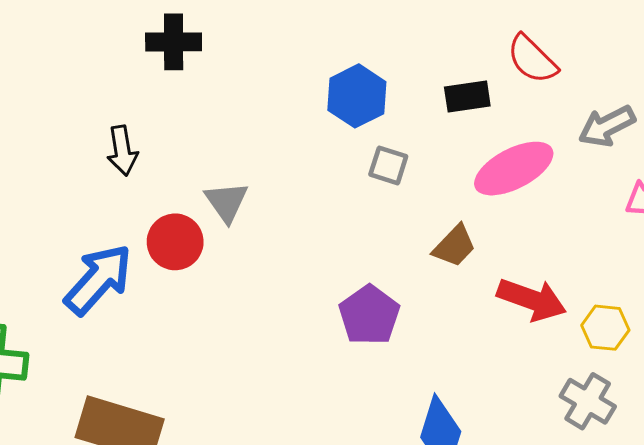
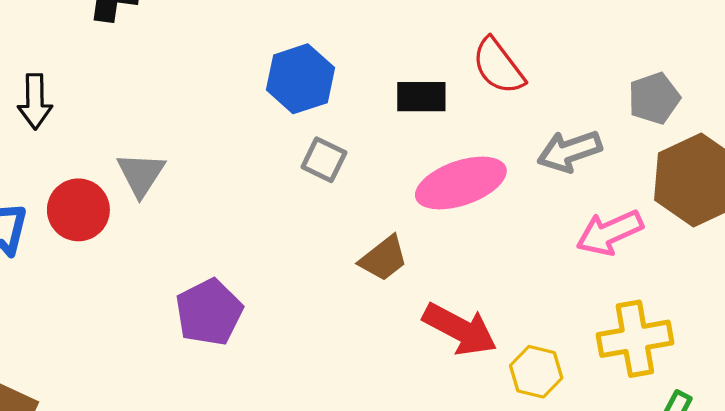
purple pentagon: (369, 315) -> (209, 312), moved

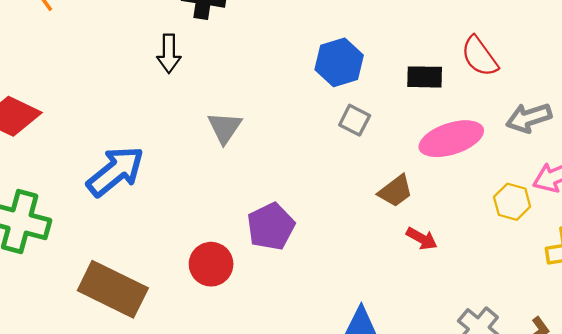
black arrow: (35, 102) -> (169, 54), moved
red circle: (78, 210) -> (211, 264), moved
red arrow: (460, 329) -> (422, 239), moved, size x0.6
yellow hexagon: (536, 372) -> (512, 202), moved

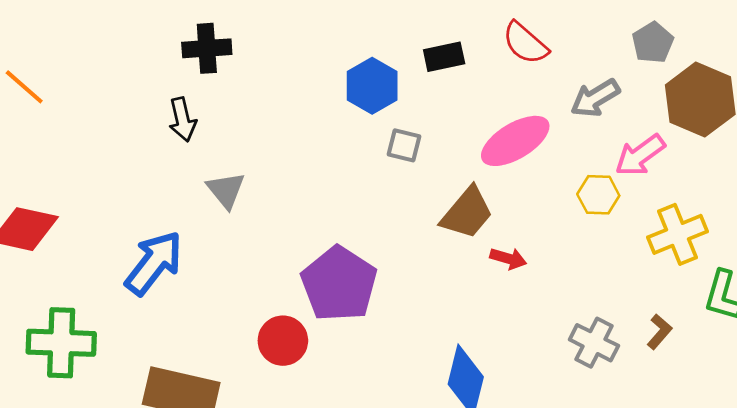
black rectangle: (425, 77) -> (444, 57), moved
gray triangle: (225, 128) -> (226, 190), moved
brown trapezoid: (395, 191) -> (467, 213), size x1.4
purple pentagon: (271, 227) -> (339, 284), size x1.4

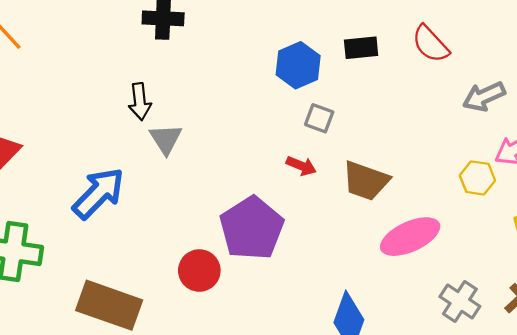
black arrow: (183, 120) -> (140, 102), moved
pink ellipse: (515, 141) -> (410, 237), moved
brown trapezoid: (467, 213) -> (366, 181), turned 63
red arrow: (508, 258) -> (301, 166), moved

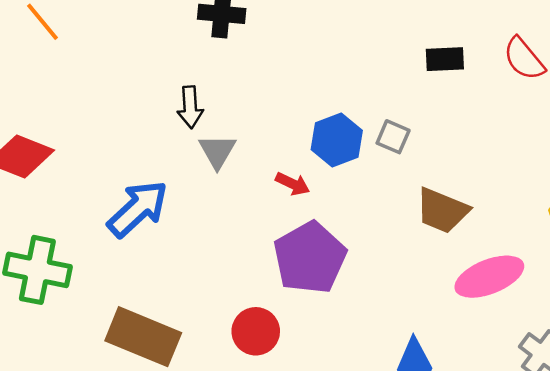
blue hexagon: (298, 65) -> (337, 140), moved
red arrow: (301, 166) -> (293, 184), moved
red circle: (199, 271) -> (256, 331), moved

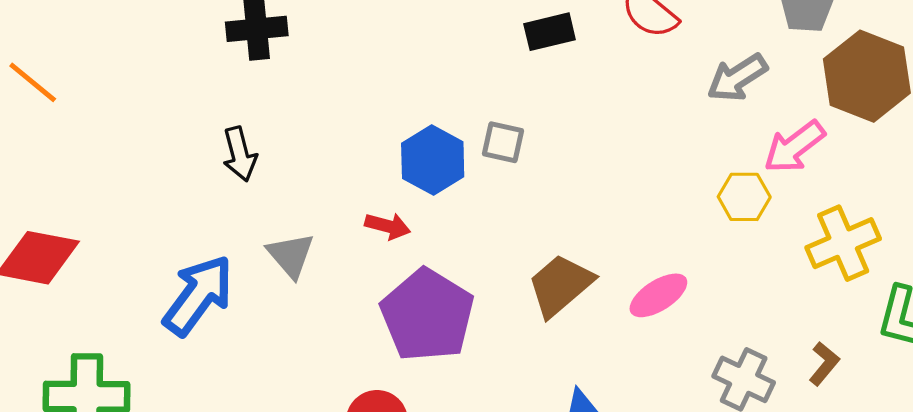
gray triangle: (217, 151) -> (291, 255), moved
brown trapezoid: (442, 211) -> (560, 285), moved, turned 128
pink ellipse: (489, 277) -> (658, 295), size x0.7

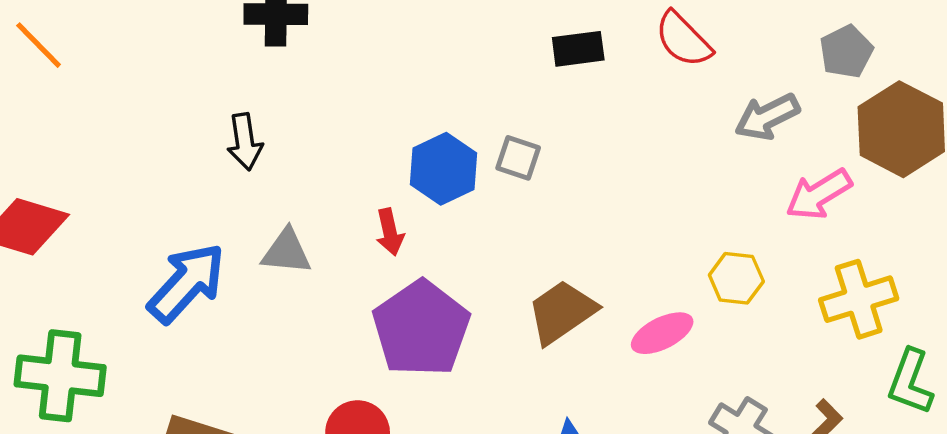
yellow hexagon: (744, 197) -> (736, 278), moved
red arrow: (388, 226) -> (390, 232), turned 57
gray triangle: (291, 255) -> (286, 252), turned -50

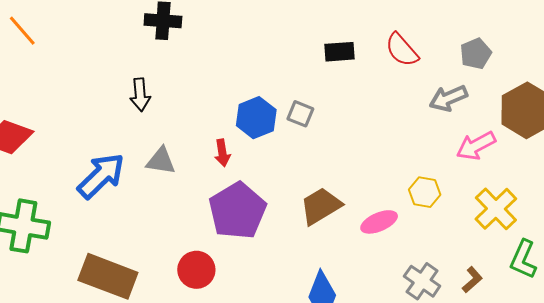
gray pentagon: (846, 52) -> (476, 54), moved
yellow cross: (859, 299) -> (496, 209), turned -30

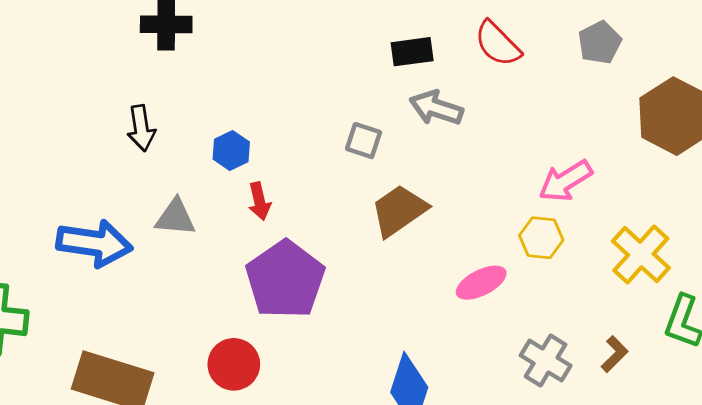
gray arrow: (448, 98) -> (436, 108), moved, turned 45
blue hexagon: (256, 118) -> (231, 150), moved, size x0.7
pink arrow: (476, 146) -> (565, 181), moved
blue arrow: (101, 176) -> (94, 243), turned 56
brown trapezoid: (321, 206) -> (399, 211), moved

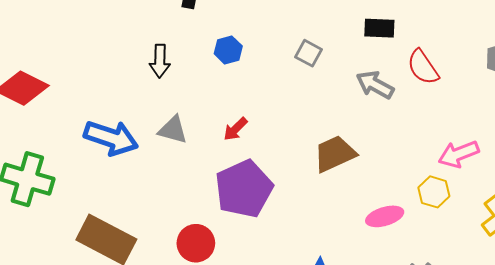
red semicircle: (498, 44) -> (423, 67), moved
black rectangle: (412, 52) -> (379, 28), moved
gray square: (364, 141) -> (309, 53), moved
blue hexagon: (231, 150) -> (228, 50), moved
red arrow: (259, 201) -> (235, 129), turned 48

